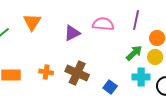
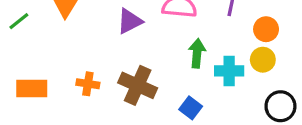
green arrow: (134, 53) -> (197, 53), moved, turned -42
cyan cross: (141, 77) -> (229, 71), moved

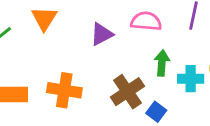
orange cross: (88, 84) -> (64, 90), size x1.6
brown cross: (138, 85) -> (127, 92), moved, turned 32

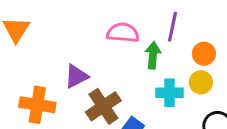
purple triangle: (102, 34) -> (76, 76), moved
green arrow: (162, 63) -> (153, 55), moved

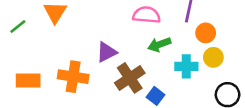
orange circle: (204, 54) -> (206, 33), moved
green arrow: (153, 55) -> (159, 44), moved, turned -115

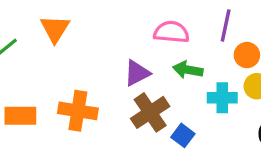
green arrow: (159, 44) -> (188, 70), turned 30
purple triangle: (107, 52) -> (137, 73), moved

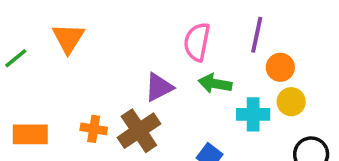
pink semicircle: (171, 32) -> (197, 42), turned -84
orange cross: (78, 111) -> (94, 129), size x0.6
brown cross: (150, 112) -> (139, 131), moved

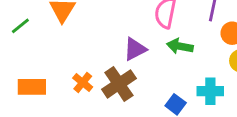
cyan cross: (253, 114) -> (210, 91), moved
orange cross: (94, 129) -> (83, 83), turned 30

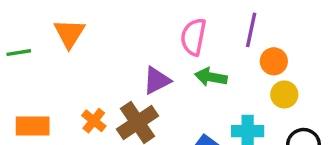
green line: (20, 26) -> (19, 53), turned 30

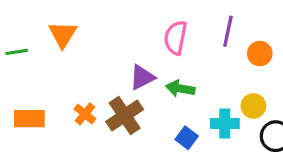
orange circle: (274, 61) -> (260, 54), moved
green arrow: (211, 77) -> (180, 88), moved
yellow circle: (284, 94) -> (253, 106), moved

